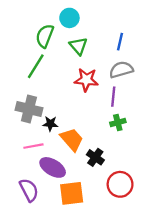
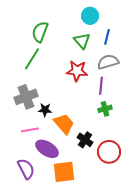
cyan circle: (69, 18) -> (90, 16), moved
green triangle: (78, 46) -> (82, 41), moved
gray cross: (29, 109) -> (26, 97), turned -35
red circle: (120, 184) -> (109, 152), moved

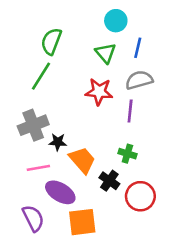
green cross: (105, 109) -> (127, 154), moved, turned 32

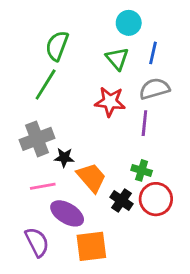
red circle: (140, 196) -> (156, 199), moved

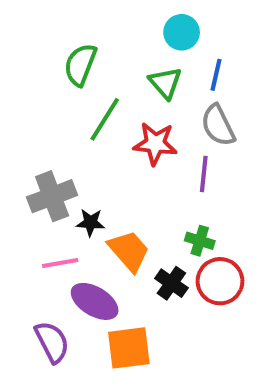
green line: (46, 84) -> (105, 119), moved
gray semicircle: (154, 89) -> (218, 125), turned -100

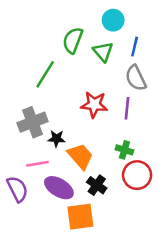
green semicircle: (80, 65) -> (73, 40), moved
green line: (105, 119) -> (45, 74), moved
red star: (155, 144) -> (94, 105), moved
black cross: (171, 283) -> (97, 185), moved
purple semicircle: (52, 342) -> (17, 189), moved

